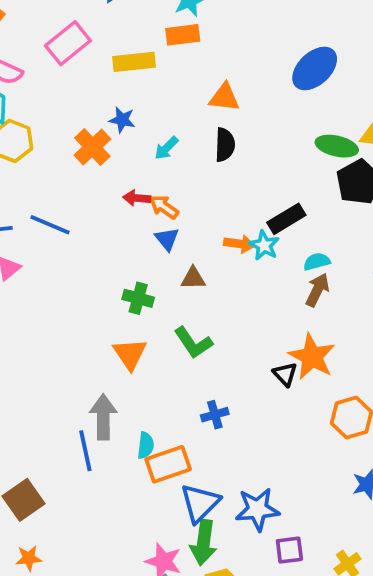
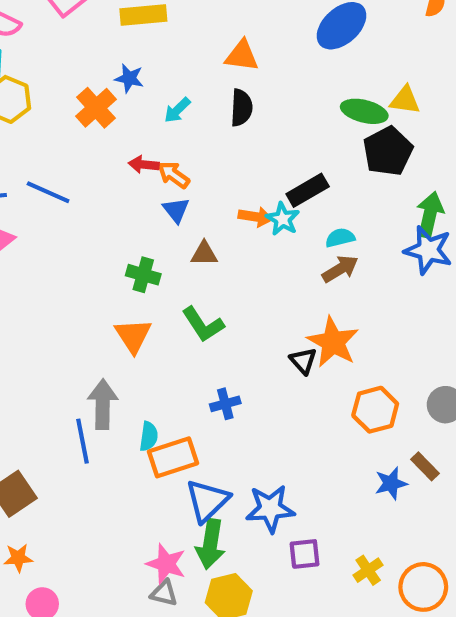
brown arrow: (317, 290) -> (340, 269), turned 32

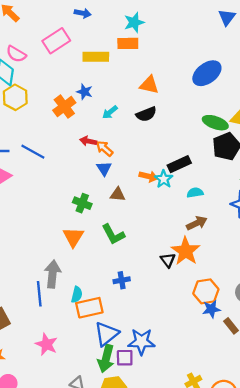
black semicircle: (241, 108) -> (146, 114), turned 60
brown arrow: (340, 269) -> (197, 223), moved
blue star: (391, 483) -> (211, 309), moved
purple square: (305, 554) -> (125, 358), moved
pink star: (166, 564) -> (46, 344), moved

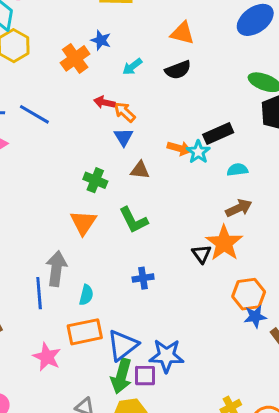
orange rectangle: (89, 308) -> (85, 332), moved

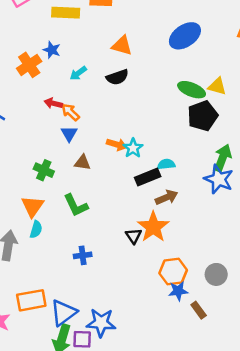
black rectangle: (218, 134) -> (148, 177), moved
cyan semicircle: (86, 295) -> (36, 229), moved

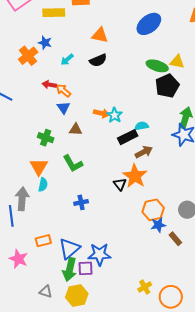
orange rectangle: (31, 300) -> (43, 241), size x0.7

